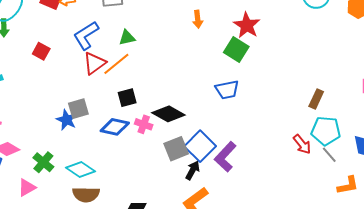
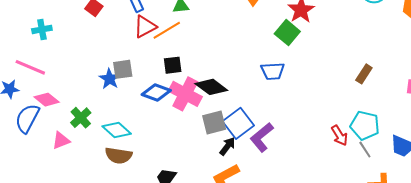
brown rectangle: (316, 99) -> (364, 74), moved
pink cross: (144, 124) -> (185, 94), size x1.8

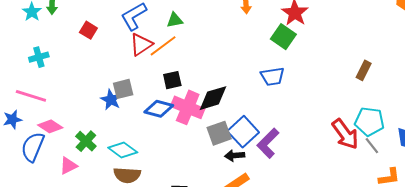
black diamond: (211, 87) -> (213, 98), turned -48
red arrow: (339, 135) -> (345, 134), size x1.5
black arrow: (227, 146) -> (235, 156), turned -126

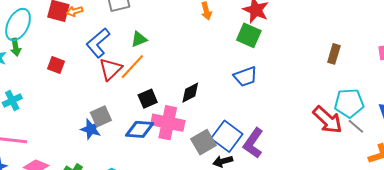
black diamond: (213, 98) -> (190, 93), moved, size x0.7

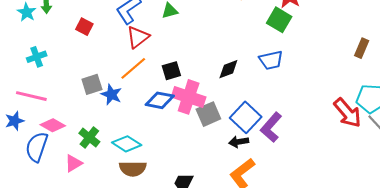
orange line: (132, 67) -> (133, 68), moved
black diamond: (190, 93) -> (228, 69), moved
gray square: (101, 116) -> (92, 84), moved
gray square: (203, 142) -> (208, 114), moved

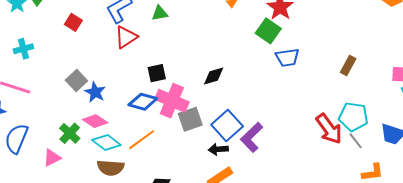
blue trapezoid: (271, 60) -> (287, 57), moved
orange line: (133, 68) -> (142, 140), moved
gray square: (92, 84) -> (76, 80), turned -30
pink diamond: (53, 125) -> (95, 121), moved

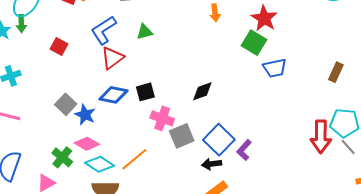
pink cross: (172, 101) -> (162, 118), size x0.7
blue diamond: (143, 102) -> (113, 95), moved
red arrow: (329, 129) -> (321, 137), turned 40
purple L-shape: (252, 137) -> (244, 150), size x0.7

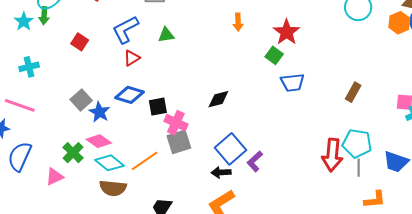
green square: (254, 43) -> (274, 55), size x0.7
red triangle: (112, 58) -> (132, 58), size x0.7
black square: (145, 92) -> (158, 107), moved
gray square: (182, 136) -> (179, 142), moved
gray line: (348, 147) -> (359, 168), turned 36

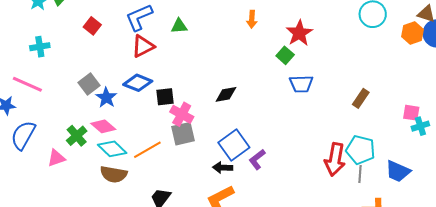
red triangle: (132, 58) -> (143, 46), size x1.4

